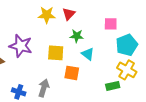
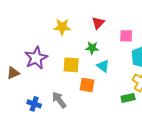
red triangle: (69, 14) -> (98, 23), moved
purple star: (21, 46) -> (36, 58), turned 30
gray arrow: (44, 88) -> (59, 100), turned -54

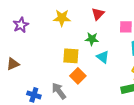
purple star: (36, 58) -> (21, 25), moved, size x0.7
orange square: (87, 85) -> (78, 76), moved, turned 35

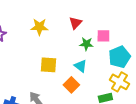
green star: (92, 39) -> (86, 44), moved
orange square: (78, 76) -> (71, 85), moved

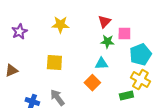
red triangle: (75, 23) -> (104, 22), moved
yellow square: (48, 65) -> (54, 63), moved
cyan triangle: (80, 66) -> (101, 64), turned -40

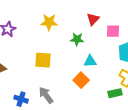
green star: (107, 42) -> (77, 39), moved

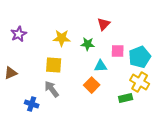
yellow star: (49, 22) -> (62, 38), moved
pink square: (113, 31) -> (118, 51), moved
gray arrow: (46, 95) -> (52, 89), moved

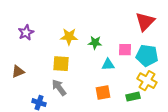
red triangle: (104, 24) -> (145, 22), moved, size x1.5
cyan pentagon: (140, 57) -> (147, 56), turned 30
orange square: (92, 85) -> (103, 93), moved, turned 35

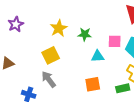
yellow star: (69, 37) -> (59, 28), turned -30
yellow square: (61, 64) -> (51, 55), turned -30

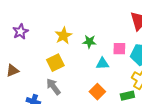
orange square: (93, 84) -> (97, 92), turned -35

